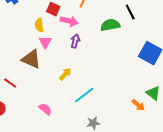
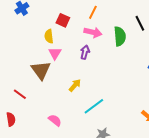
pink arrow: (69, 21) -> (93, 32), moved
green semicircle: (110, 25) -> (120, 36), turned 96
brown triangle: (31, 59) -> (41, 70), turned 30

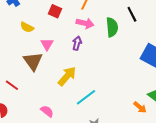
yellow semicircle: (49, 36) -> (27, 27), moved, turned -56
yellow arrow: (75, 85) -> (67, 76), size x1.5

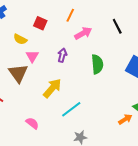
pink arrow: (85, 23) -> (83, 33), moved, turned -42
yellow semicircle: (27, 27) -> (20, 39), moved
green semicircle: (112, 27) -> (97, 64), moved
orange arrow: (140, 107) -> (125, 119), turned -72

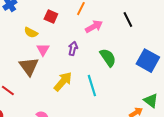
green semicircle: (97, 64) -> (108, 58), turned -30
cyan line: (71, 109) -> (92, 86), moved, turned -70

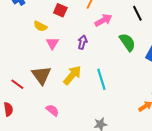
green semicircle: (108, 58) -> (127, 42), moved
brown triangle: (29, 67) -> (41, 75), moved

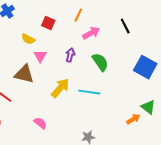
green semicircle: (127, 42) -> (100, 62), moved
brown triangle: (41, 75) -> (24, 74), moved, turned -40
cyan line: (101, 79) -> (89, 92), turned -65

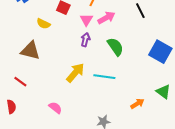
pink triangle: (40, 56) -> (86, 20), moved
brown triangle: (24, 74) -> (30, 51), moved
orange arrow: (133, 119) -> (137, 104), moved

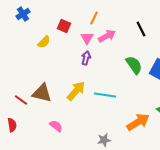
yellow semicircle: (43, 24) -> (44, 42), turned -72
green semicircle: (115, 47) -> (134, 65), moved
brown triangle: (30, 51) -> (42, 93), moved
orange arrow: (137, 104) -> (138, 122), size x1.6

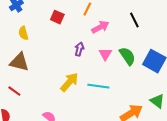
pink triangle: (87, 38) -> (105, 54), moved
yellow semicircle: (44, 42) -> (23, 33), moved, turned 120
brown triangle: (42, 93) -> (19, 62), moved

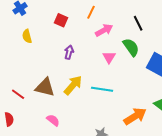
purple arrow: (79, 49) -> (69, 52), moved
green semicircle: (127, 56) -> (131, 47), moved
brown triangle: (19, 62) -> (45, 87), moved

